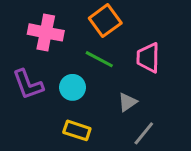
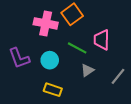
pink cross: (46, 32) -> (46, 23), moved
green line: (99, 59) -> (77, 48), moved
gray line: (144, 133) -> (118, 76), moved

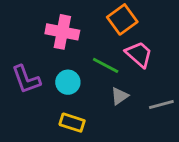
orange square: (72, 14) -> (122, 19), moved
pink trapezoid: (102, 40) -> (139, 54), turned 130
gray line: (118, 76) -> (161, 104), turned 36

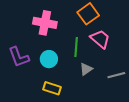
green line: (106, 65) -> (76, 47), turned 66

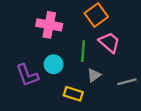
purple L-shape: (19, 57) -> (27, 75), moved
yellow rectangle: (52, 88) -> (73, 94), moved

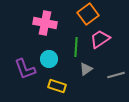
pink trapezoid: (109, 42) -> (100, 39), turned -75
yellow rectangle: (73, 94) -> (57, 86), moved

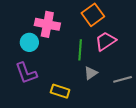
cyan circle: (49, 59) -> (29, 42), moved

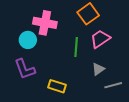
gray triangle: (91, 73) -> (98, 69), moved
gray line: (123, 79) -> (113, 85), moved

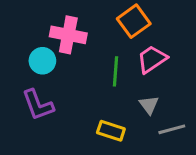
gray triangle: (98, 69) -> (149, 105), turned -32
yellow rectangle: (57, 86) -> (111, 131), moved

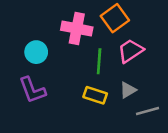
pink cross: (68, 35) -> (77, 29), moved
gray triangle: (149, 105) -> (128, 90), turned 36
yellow rectangle: (111, 131) -> (95, 95), moved

